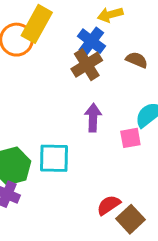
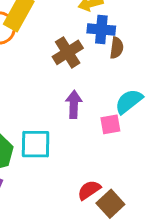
blue cross: (91, 41) -> (101, 30), moved, turned -32
brown semicircle: (137, 60) -> (117, 48), turned 75

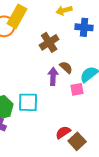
blue cross: (101, 30) -> (84, 27), moved
brown semicircle: (117, 48) -> (66, 67), moved, turned -56

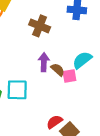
brown cross: (49, 42) -> (40, 26), turned -36
brown semicircle: (66, 67) -> (58, 70), moved

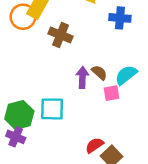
brown cross: (40, 26) -> (61, 35), moved
brown semicircle: (58, 70) -> (99, 73), moved

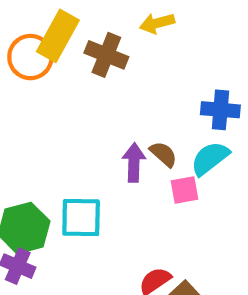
blue cross: (120, 18) -> (220, 110), moved
brown cross: (61, 35) -> (106, 55), moved

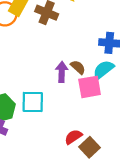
pink square: (185, 190) -> (90, 87), size x1.5

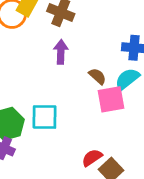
purple arrow: (62, 72) -> (61, 52), moved

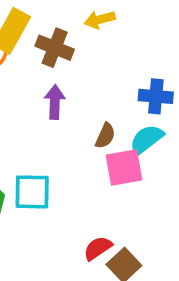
brown semicircle: (97, 76) -> (105, 136), turned 72

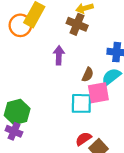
brown cross: (55, 48) -> (77, 24), moved
cyan square: (32, 192) -> (81, 103), moved

